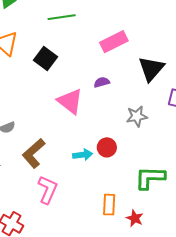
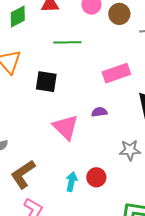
black square: (45, 59) -> (46, 82), turned -35
cyan arrow: (83, 155) -> (71, 182), turned -78

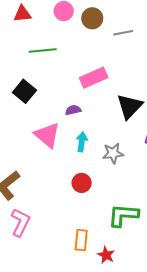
black square: (46, 82) -> (24, 91), turned 35
purple semicircle: (99, 112) -> (73, 110), moved
cyan arrow: (71, 182) -> (82, 142), moved

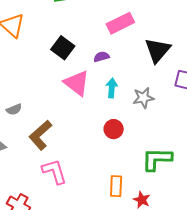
black square: (24, 91) -> (63, 48), moved
pink L-shape: (20, 222) -> (54, 172), turned -40

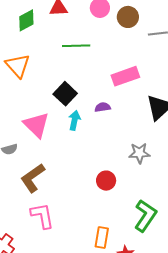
pink triangle: (77, 83) -> (36, 125), moved
cyan arrow: (112, 88) -> (74, 120), moved
green L-shape: (157, 159) -> (145, 216), turned 116

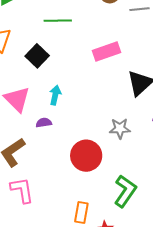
black square: (65, 94) -> (37, 56), moved
purple semicircle: (103, 107) -> (44, 123), moved
red circle: (106, 181) -> (86, 156), size x1.6

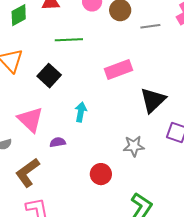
cyan arrow: (55, 95) -> (81, 112), moved
red circle: (86, 156) -> (101, 174), size x0.7

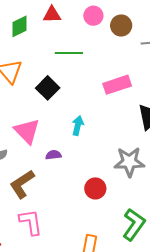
gray star: (134, 146) -> (129, 162), size x1.4

